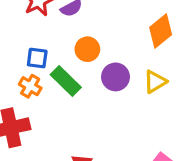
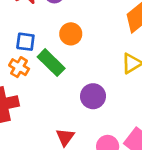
purple circle: (116, 77) -> (93, 96), moved

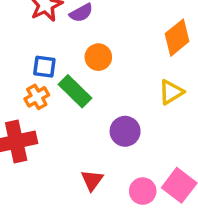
orange cross: (19, 67) -> (37, 97), turned 30

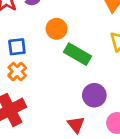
green rectangle: (75, 91) -> (77, 54), moved
purple circle: (125, 131) -> (94, 95), moved

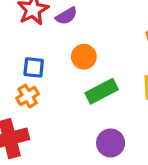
green rectangle: (77, 54) -> (102, 91), turned -70

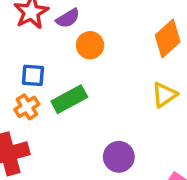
orange circle: (84, 57) -> (90, 45), moved
green rectangle: (102, 91) -> (69, 99), moved

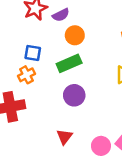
green rectangle: (69, 99) -> (69, 63), moved
purple circle: (119, 157) -> (74, 95), moved

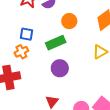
orange circle: (75, 35) -> (69, 21), moved

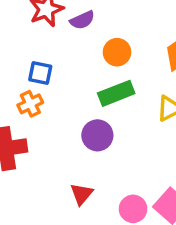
green rectangle: (56, 43) -> (116, 93), moved

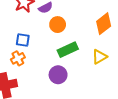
orange circle: (117, 52) -> (58, 25), moved

